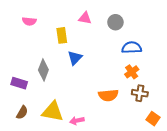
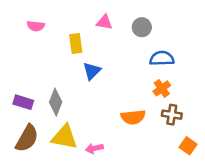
gray diamond: (43, 70) -> (56, 102), moved
brown semicircle: (22, 113) -> (27, 138), size x1.6

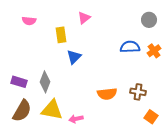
pink triangle: (104, 22) -> (84, 18), turned -48
gray circle: (142, 27) -> (149, 20), moved
orange cross: (162, 88) -> (154, 51), moved

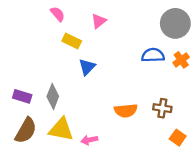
gray circle: (149, 20) -> (175, 23), size x1.6
pink semicircle: (29, 21) -> (58, 14), moved, turned -136
yellow rectangle: (61, 35) -> (72, 41), turned -56

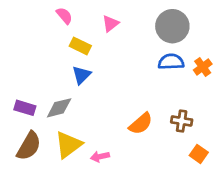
gray circle: (175, 23) -> (172, 26), moved
blue triangle: (87, 67) -> (82, 75), moved
gray diamond: (53, 96) -> (59, 108), turned 55
orange semicircle: (126, 111) -> (141, 124), turned -35
yellow triangle: (61, 129) -> (68, 145), turned -48

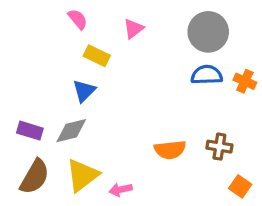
orange cross: (203, 67) -> (245, 81), turned -30
blue triangle: (82, 75) -> (84, 91), moved
orange semicircle: (141, 124) -> (170, 150), turned 35

